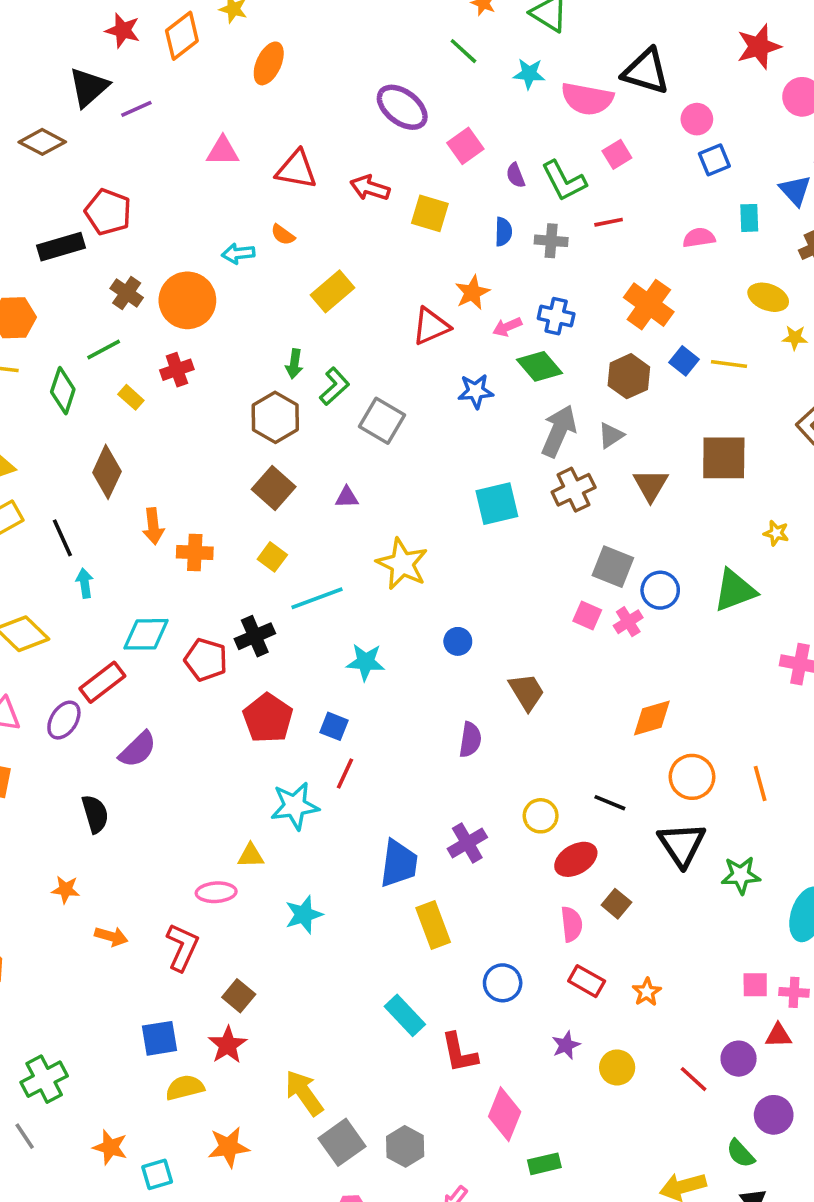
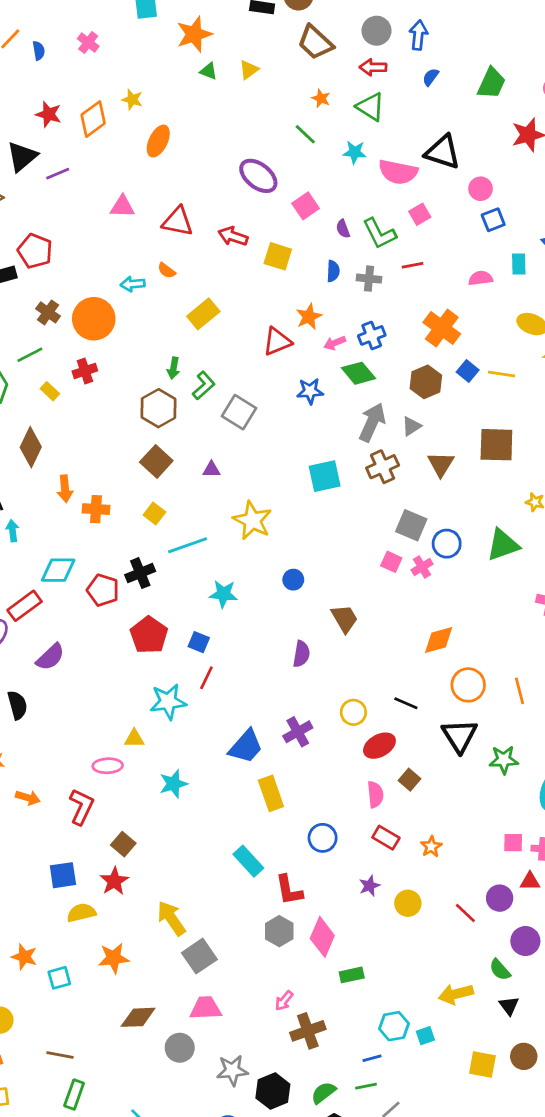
blue cross: (556, 316) -> (372, 335), turned -35
blue trapezoid: (399, 863) -> (246, 746), turned 33
gray hexagon: (405, 1146) -> (279, 931), moved

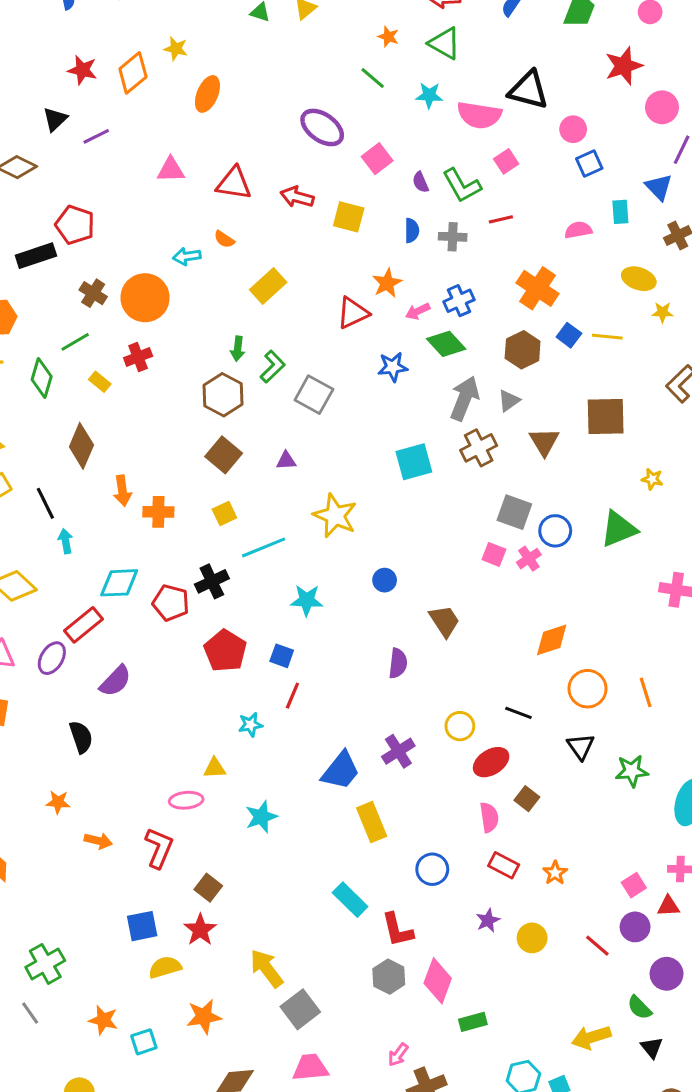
black triangle: (22, 157) -> (55, 119), size x0.7
yellow square: (154, 513) -> (224, 514), turned 30
cyan star: (168, 702) -> (250, 725), size x0.6
black triangle: (460, 736) -> (581, 746), size x0.7
pink square: (513, 843) -> (634, 885), moved, turned -30

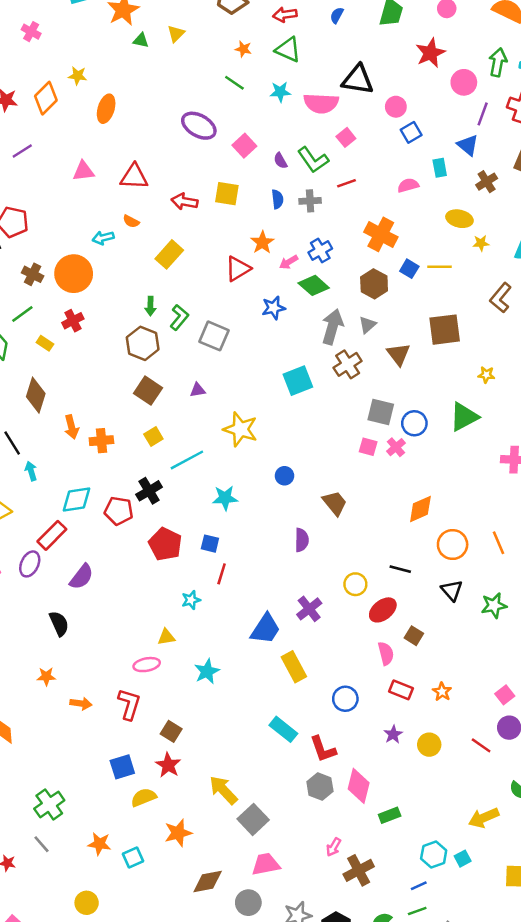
red arrow: (297, 197) -> (184, 202), moved

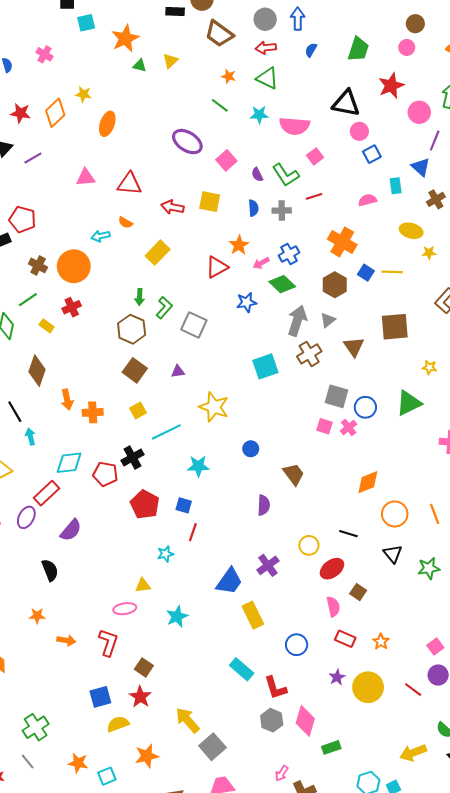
black triangle: (358, 80) -> (346, 103), moved
yellow circle: (429, 745) -> (368, 687), size x1.5

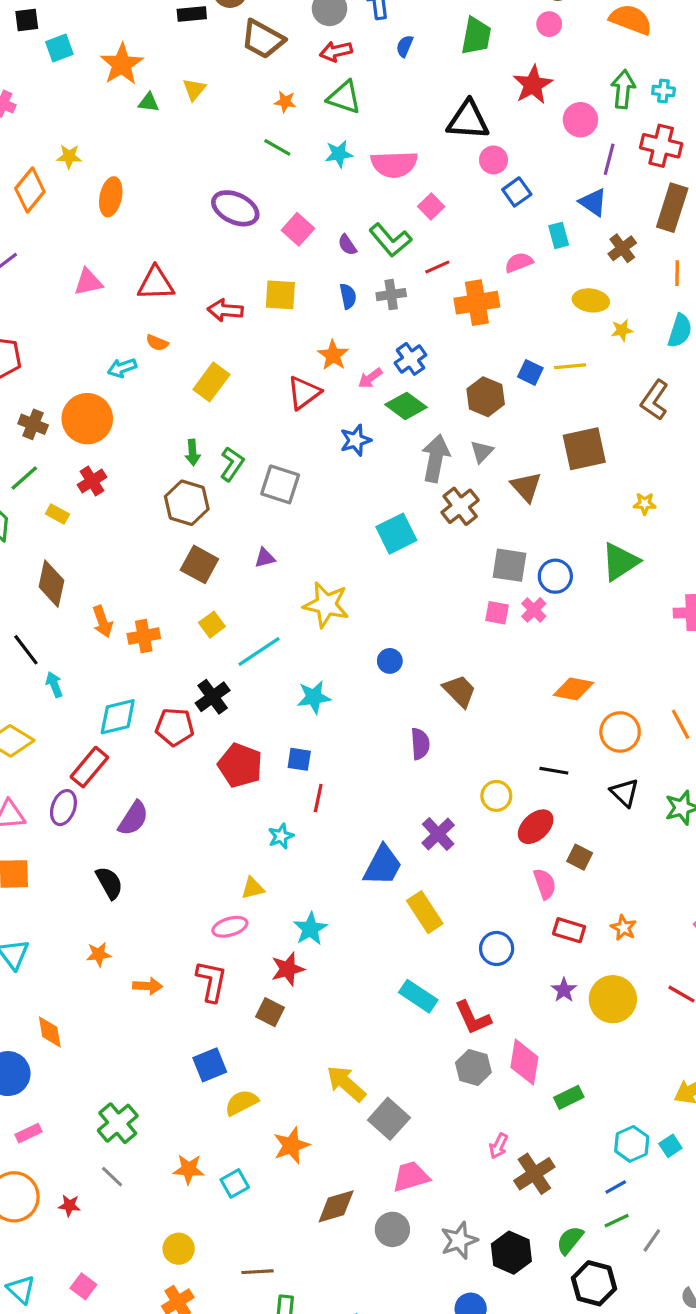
orange cross: (342, 242) -> (477, 303), moved, turned -32
orange diamond: (368, 482) -> (573, 689), turned 40
red star: (140, 697) -> (288, 969), moved, turned 30

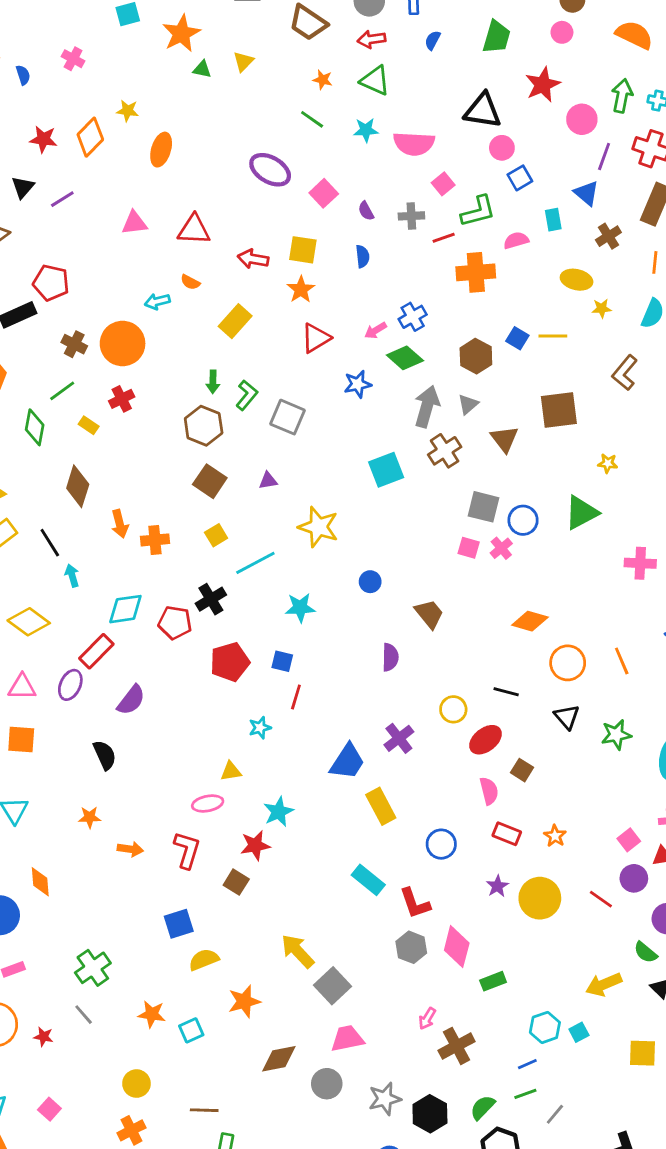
green L-shape: (390, 240) -> (478, 211), moved, turned -69
gray cross: (391, 295) -> (411, 216), moved
orange star: (333, 355) -> (301, 290), moved
red pentagon: (240, 765) -> (230, 662), turned 30

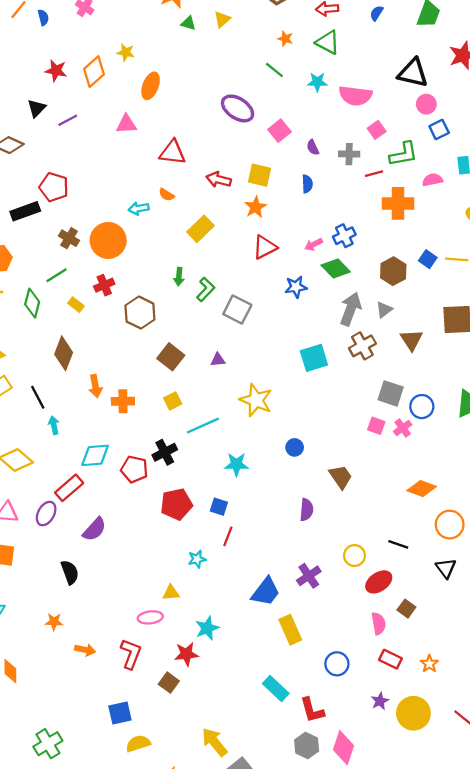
pink triangle: (134, 223) -> (126, 124), moved
brown hexagon: (204, 426) -> (140, 313), moved

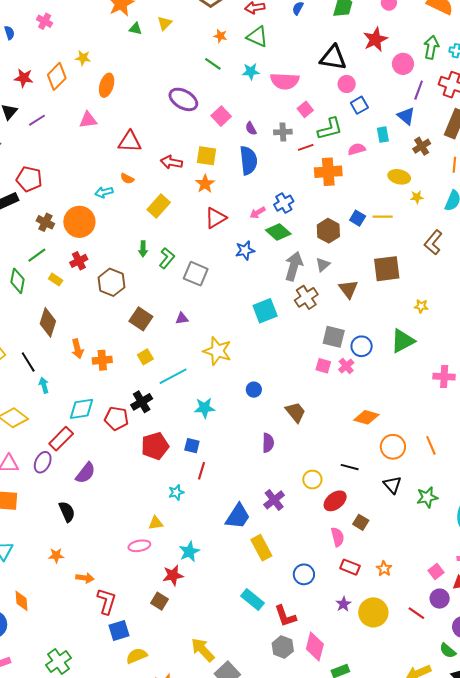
blue semicircle: (307, 184) -> (248, 160), size x1.8
red L-shape: (131, 654) -> (106, 601), moved

